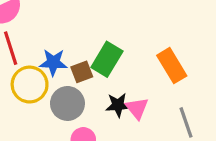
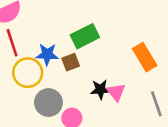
green rectangle: (107, 59) -> (85, 36), moved, turned 32
gray circle: (67, 103) -> (48, 103), moved

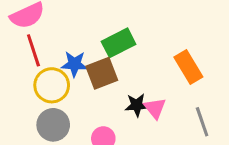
brown square: (71, 62) -> (102, 73), size x1.5
gray circle: (48, 103) -> (53, 125), moved

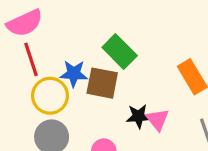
green rectangle: (119, 43) -> (120, 51), turned 72
brown square: (102, 73) -> (102, 83), turned 32

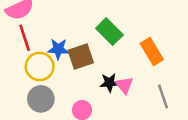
green rectangle: (120, 51) -> (109, 32), moved
brown square: (102, 83) -> (81, 56), turned -30

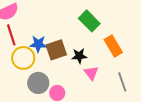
green rectangle: (109, 32) -> (89, 21), moved
black star: (109, 83) -> (79, 56), moved
gray circle: (41, 99) -> (38, 83), moved

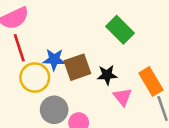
orange rectangle: (113, 46) -> (151, 81), moved

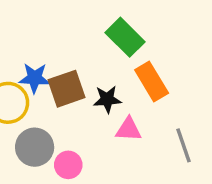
orange rectangle: (151, 81) -> (152, 82), moved
pink triangle: (123, 97) -> (129, 129), turned -48

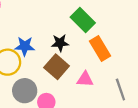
brown square: (66, 89) -> (57, 67), moved, turned -30
black star: (107, 99) -> (60, 43), moved

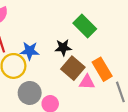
orange rectangle: (100, 49) -> (102, 69), moved
brown square: (57, 67) -> (73, 68), moved

